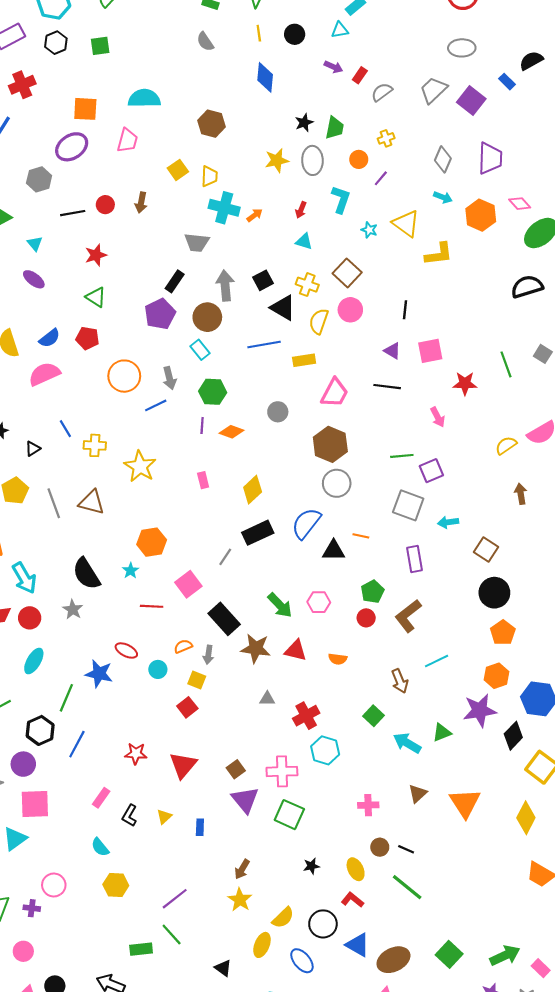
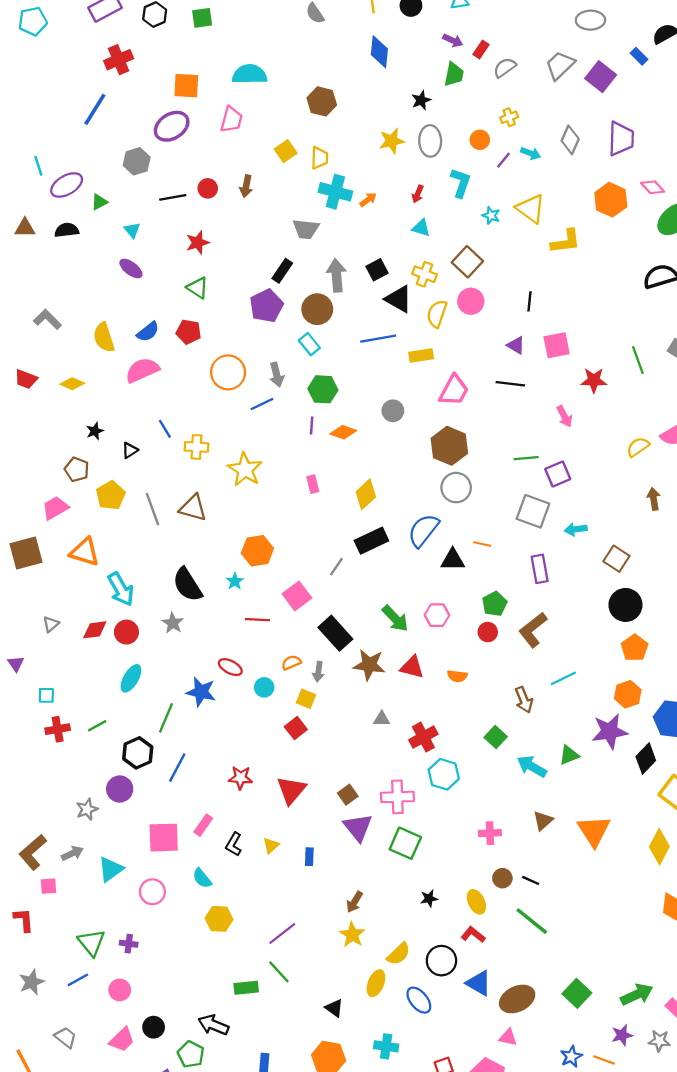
green trapezoid: (335, 128) -> (454, 74), moved
cyan arrow: (443, 197) -> (531, 153), moved
pink square: (35, 804) -> (164, 838), moved
pink circle: (54, 885) -> (152, 892), moved

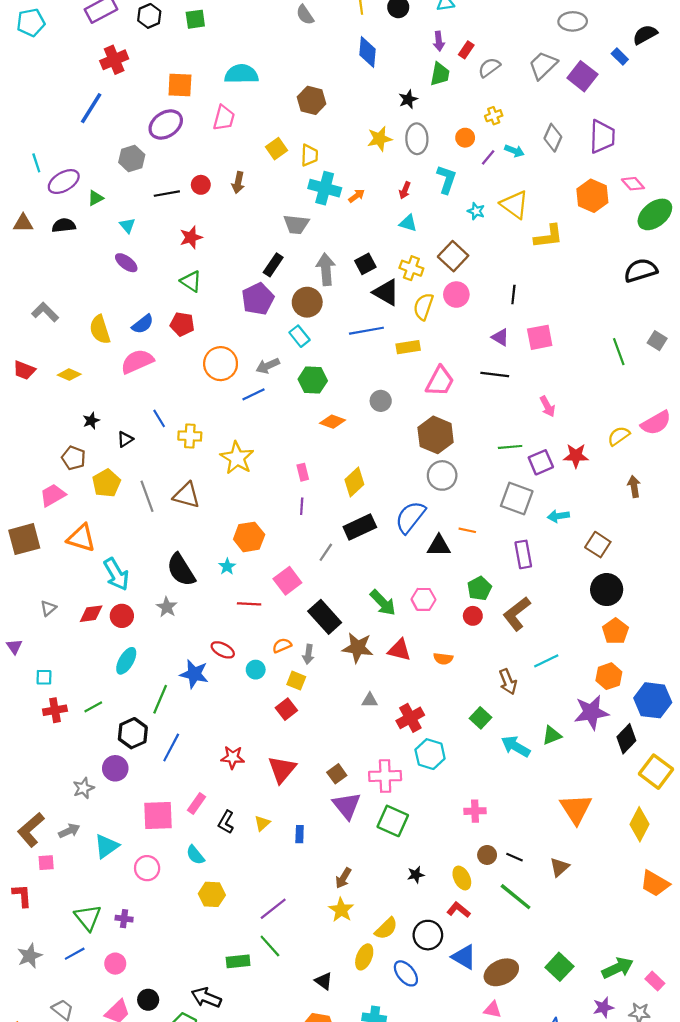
purple arrow: (453, 40) -> (439, 41), turned 60
gray arrow: (277, 375) -> (268, 366), turned 80
red star: (594, 380) -> (576, 456), moved
purple line: (312, 425) -> (302, 506), moved
brown triangle: (543, 821) -> (559, 867), moved

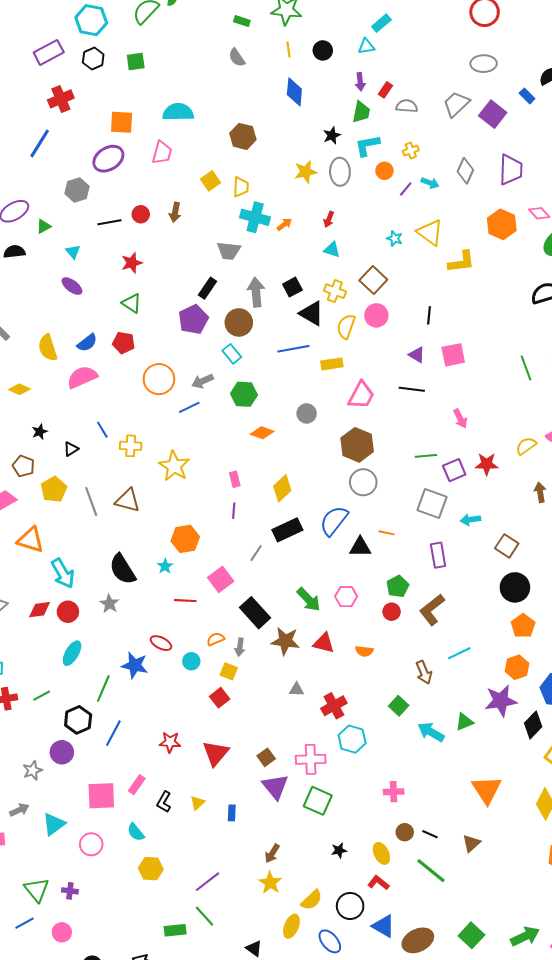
gray semicircle: (489, 67) -> (407, 106), turned 40
cyan L-shape: (446, 179) -> (367, 145), moved, turned -120

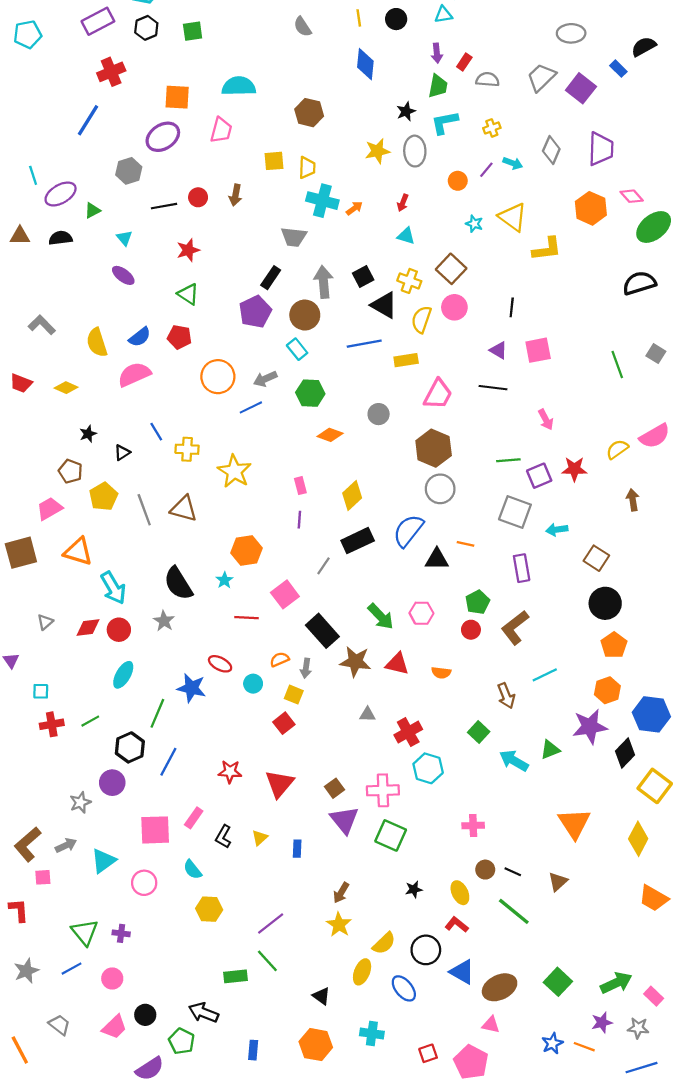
orange circle: (384, 171) -> (458, 181), moved
yellow square: (211, 181) -> (274, 161), turned 30

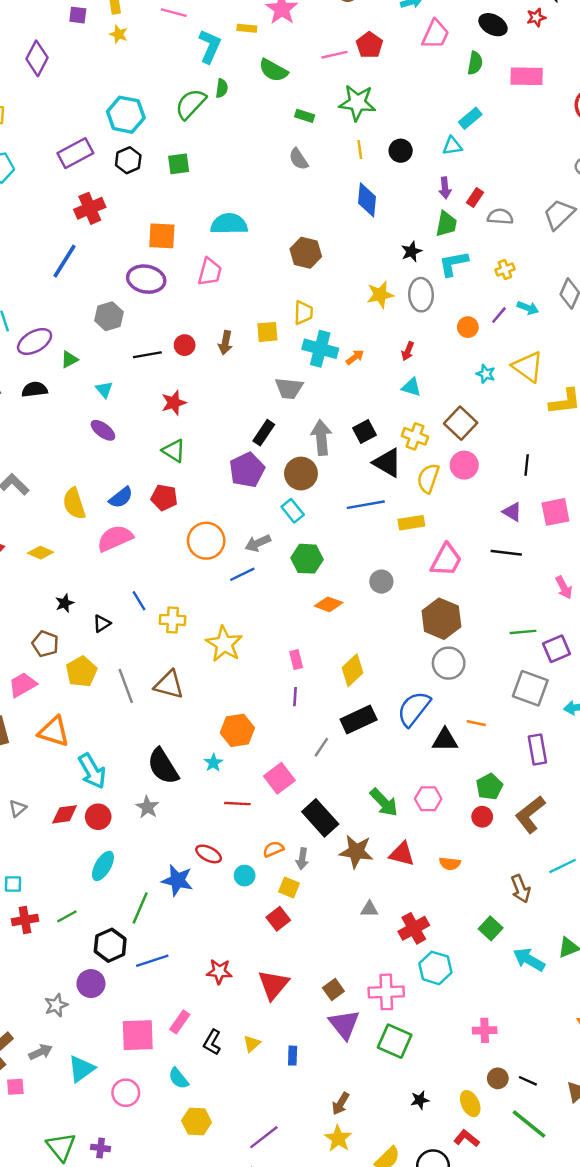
purple ellipse: (163, 137) -> (146, 279), turned 44
yellow square: (274, 161) -> (267, 332), moved
blue line: (168, 762) -> (152, 961), turned 44

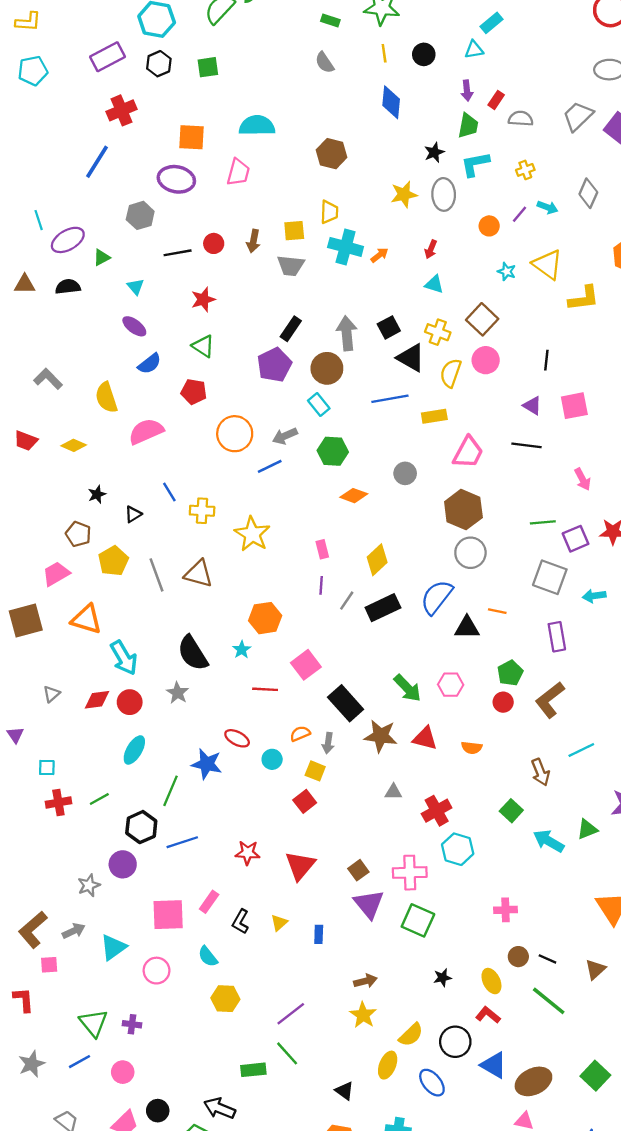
gray trapezoid: (289, 388) -> (291, 266), moved
blue semicircle: (121, 498) -> (150, 364), moved
gray line: (321, 747) -> (347, 601), moved
brown arrow: (341, 1104) -> (365, 981), turned -135

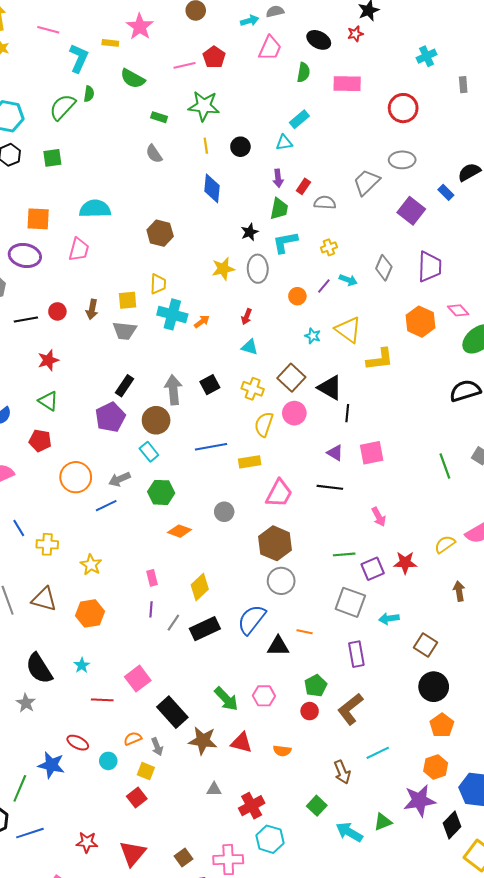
gray trapezoid: (578, 116) -> (367, 182), moved
black triangle: (411, 358) -> (330, 388), moved
yellow star: (252, 534) -> (91, 565), size x0.7
orange hexagon: (265, 618) -> (90, 613), moved
gray arrow: (328, 743) -> (157, 747), turned -30

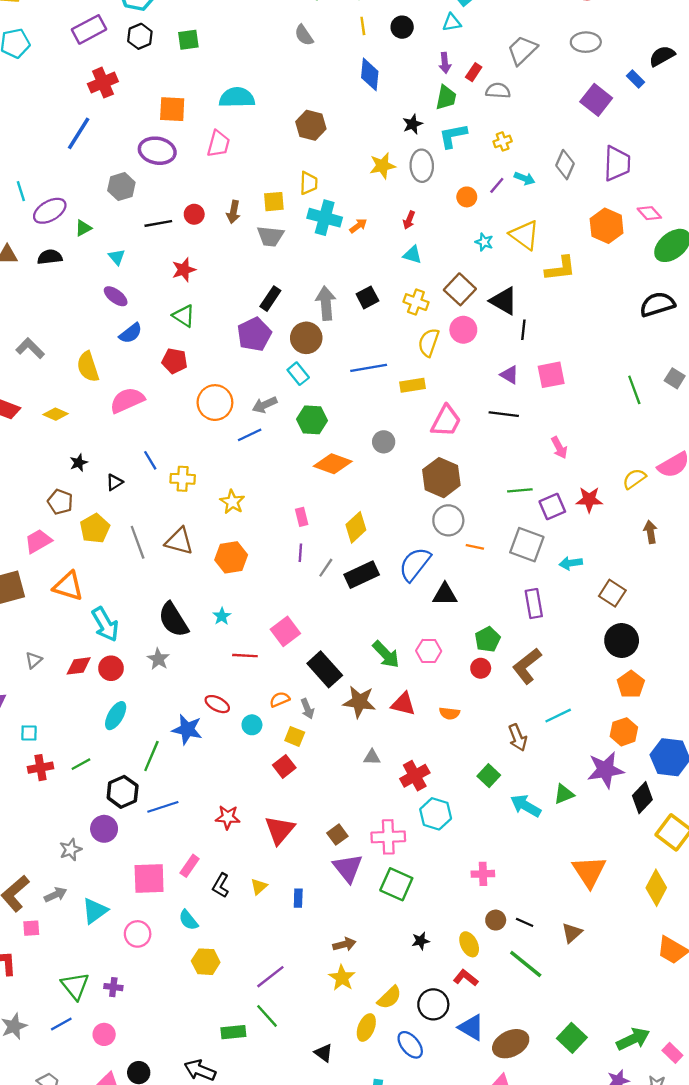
gray trapezoid: (367, 182) -> (522, 50), moved
orange diamond: (179, 531) -> (333, 464), size x1.4
orange line: (305, 632) -> (475, 547), moved

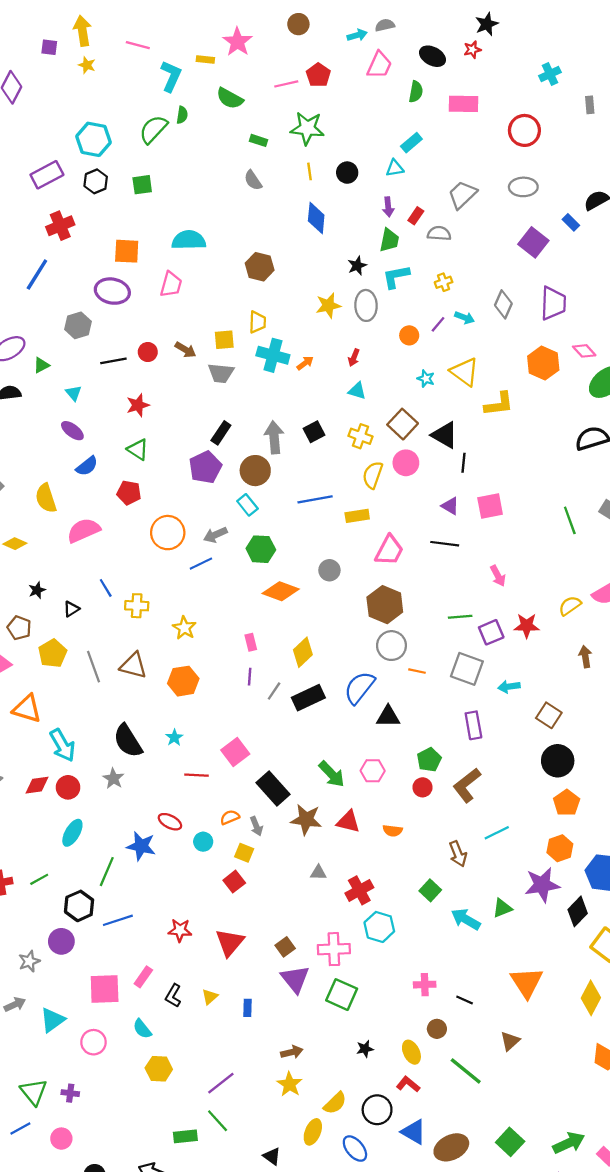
brown arrow: (233, 212) -> (185, 350), turned -70
black line: (525, 922) -> (465, 1000), moved

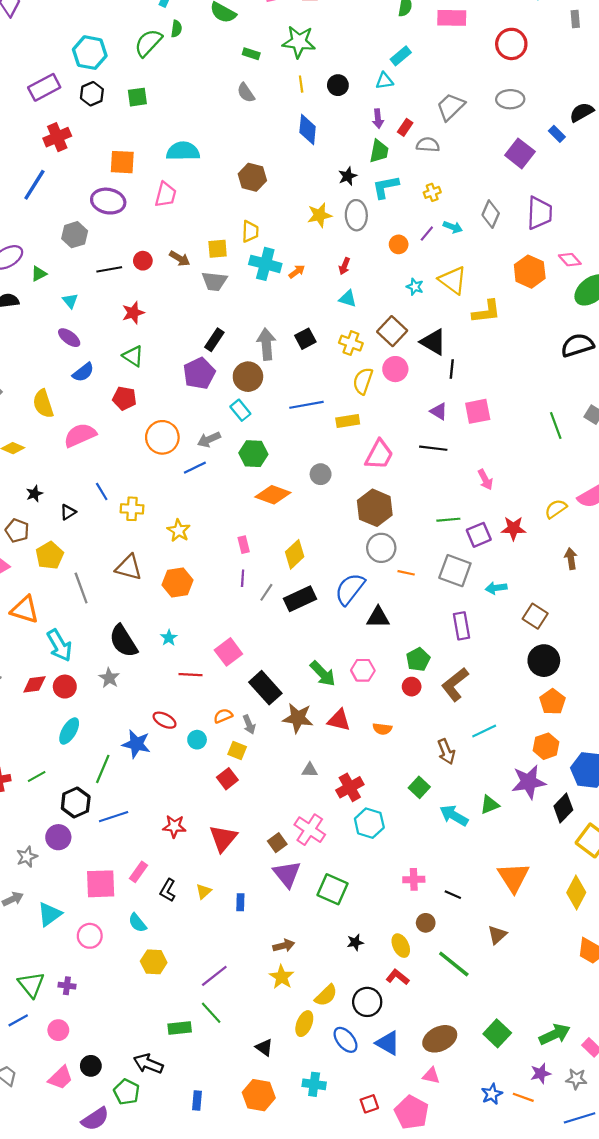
gray line: (93, 667) -> (81, 588), moved
pink cross: (334, 949) -> (310, 830), moved, turned 36
blue triangle: (414, 1132) -> (388, 1043), moved

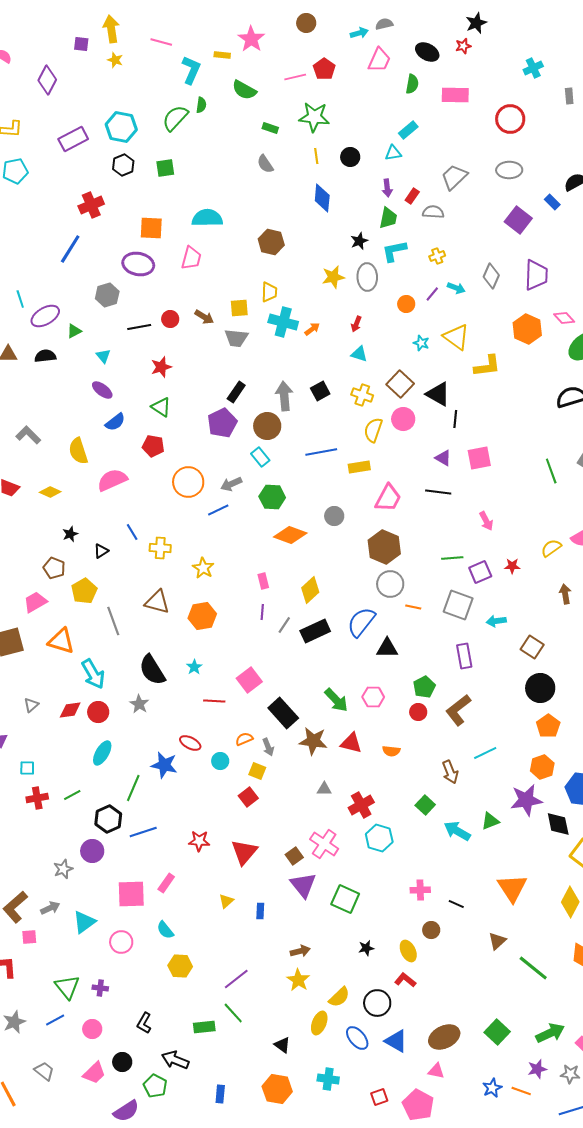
purple rectangle: (44, 87) -> (73, 139), moved
red star: (513, 528) -> (512, 566), size x0.7
black diamond: (563, 808) -> (558, 824), turned -56
black L-shape: (168, 890) -> (144, 1023), moved
green line: (454, 964) -> (533, 968), moved

